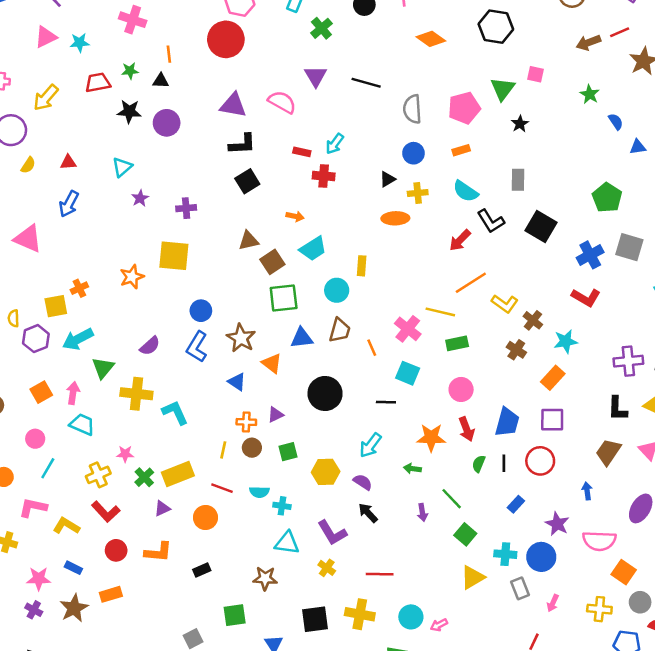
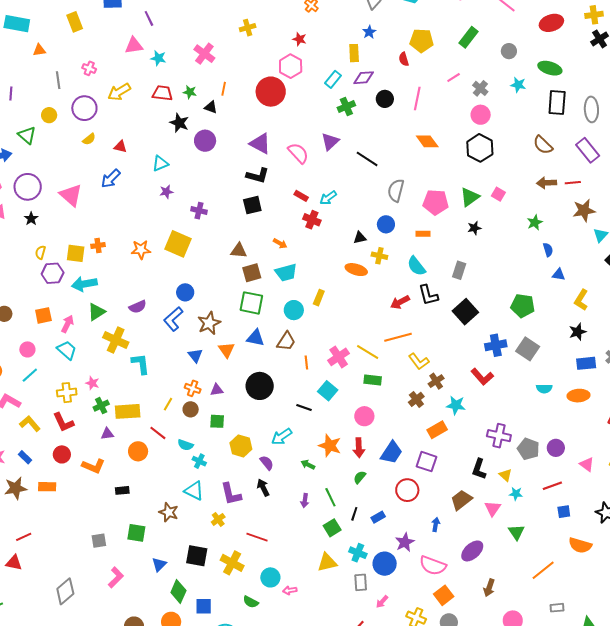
green pentagon: (607, 198) -> (523, 306), turned 30
black line: (504, 463) -> (354, 514), moved

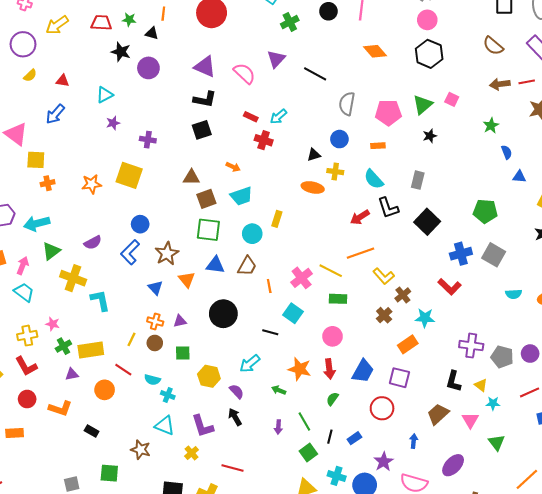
yellow square: (76, 253) -> (36, 160), moved
black rectangle: (122, 490) -> (92, 431), turned 40

